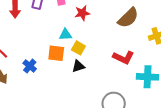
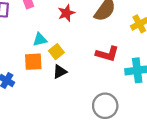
red star: (82, 13) -> (66, 13), moved
yellow square: (78, 48) -> (56, 52), turned 32

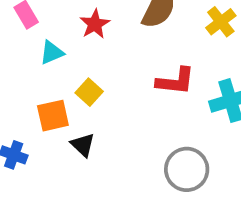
cyan triangle: (40, 40) -> (52, 53), moved
black triangle: (60, 72) -> (83, 145), moved, turned -40

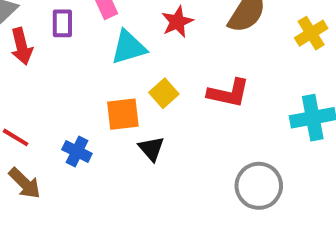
cyan triangle: (52, 53) -> (129, 47), size x1.4
red L-shape: (175, 81) -> (228, 93), moved

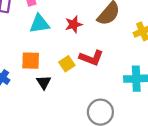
red star: (177, 22) -> (74, 24), moved
yellow square: (164, 93) -> (67, 64), moved

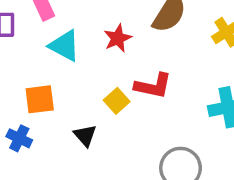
cyan triangle: (39, 24) -> (64, 46), turned 45
orange square: (31, 61) -> (40, 99), moved

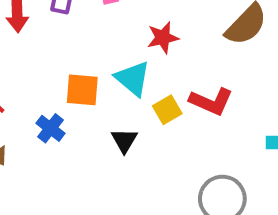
red star: (118, 38) -> (163, 38), moved
cyan triangle: (64, 46) -> (133, 78), moved

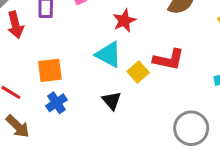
orange square: (82, 90) -> (50, 70), moved
blue cross: (50, 128) -> (56, 103), turned 30

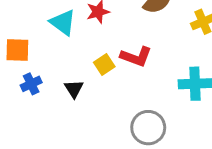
cyan triangle: (109, 55) -> (63, 22), moved
blue cross: (56, 103) -> (31, 84), moved

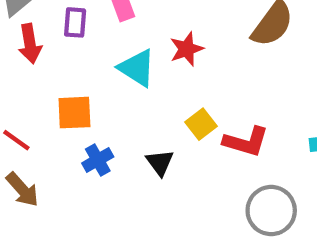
red L-shape: (136, 57) -> (246, 142), moved

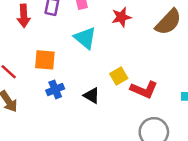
red star: (186, 49) -> (121, 17), moved
black triangle: (160, 163) -> (92, 96), turned -30

